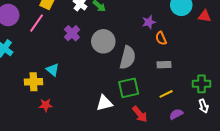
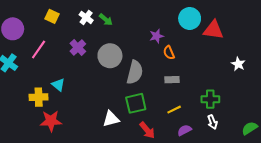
red triangle: (205, 16) -> (213, 30), size x1.5
pink line: (37, 23) -> (39, 50), moved
red star: (46, 105) -> (51, 121), size x1.5

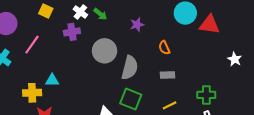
purple star: (156, 36) -> (137, 25), moved
purple cross: (78, 47) -> (72, 32), moved, turned 35
cyan triangle: (58, 85) -> (52, 80), turned -40
green square: (136, 103) -> (131, 99), turned 35

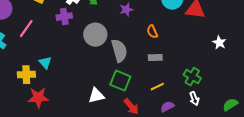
gray semicircle: (130, 68) -> (119, 51), turned -30
cyan triangle: (52, 80) -> (45, 63), turned 48
green cross: (206, 95) -> (192, 77), turned 30

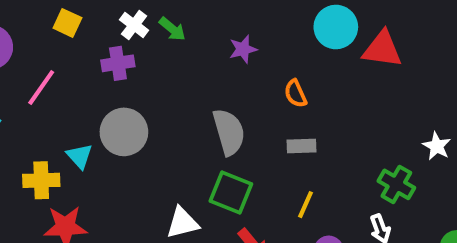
gray circle: (95, 35) -> (124, 132), moved
white star: (219, 43) -> (437, 146), moved
green cross: (192, 77) -> (396, 184), moved
yellow line: (157, 87) -> (306, 205), turned -40

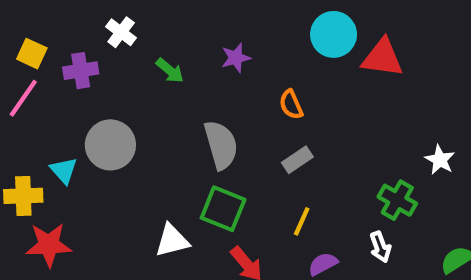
yellow square: (67, 23) -> (32, 54), moved
green arrow: (172, 29) -> (170, 71), moved
purple cross: (118, 63) -> (81, 71), moved
gray rectangle: (302, 146) -> (297, 160), turned -32

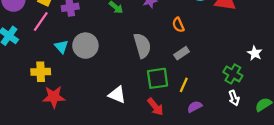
cyan triangle: (64, 170) -> (61, 47), moved
green square: (223, 209) -> (158, 78), moved, turned -30
white triangle: (172, 241) -> (117, 95), turned 36
white arrow: (380, 247) -> (234, 98), moved

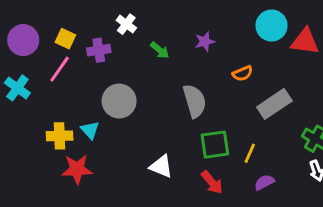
orange semicircle: (178, 25) -> (242, 73), turned -88
cyan triangle: (61, 47) -> (90, 130), moved
gray rectangle: (182, 53) -> (274, 104), moved, size x1.6

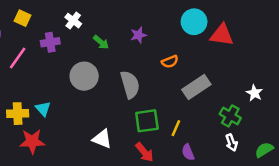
yellow square: (65, 39) -> (22, 18), moved
gray circle: (119, 101) -> (84, 76), moved
purple semicircle: (264, 182) -> (188, 152), turned -84

